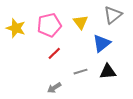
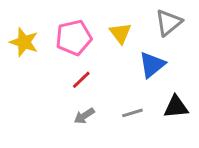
gray line: (81, 72) -> (132, 113), moved
black triangle: (108, 72) -> (176, 107), moved
gray arrow: (54, 88) -> (84, 116), moved

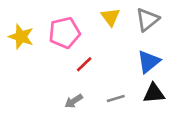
yellow triangle: (120, 33) -> (110, 17), moved
blue triangle: (152, 65) -> (149, 62), moved
red line: (81, 80) -> (84, 64), moved

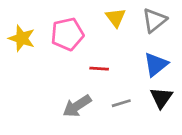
red line: (84, 64) -> (99, 69), moved, turned 48
black triangle: (154, 93) -> (161, 98), turned -50
gray arrow: (74, 101) -> (77, 106), size x1.5

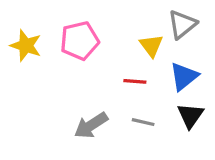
yellow triangle: (116, 18) -> (151, 46), moved
red line: (99, 69) -> (135, 81), moved
gray line: (121, 103) -> (143, 122), turned 30

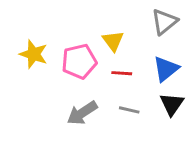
pink pentagon: (80, 41) -> (79, 61), moved
yellow star: (26, 46) -> (34, 54), moved
yellow triangle: (151, 46) -> (113, 41), moved

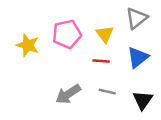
yellow triangle: (113, 41) -> (105, 34), moved
pink pentagon: (79, 61) -> (67, 34), moved
black triangle: (172, 104) -> (143, 100), moved

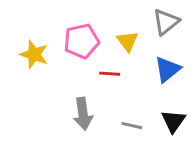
red line: (101, 61) -> (110, 74), moved
gray line: (107, 92) -> (132, 126), moved
gray arrow: (68, 94) -> (83, 114), turned -65

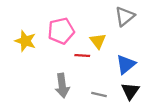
yellow triangle: (127, 41) -> (98, 41), moved
blue triangle: (167, 69) -> (126, 64), moved

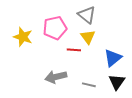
gray triangle: (125, 16) -> (87, 15), moved, turned -42
gray arrow: (62, 86) -> (56, 77), turned 85

